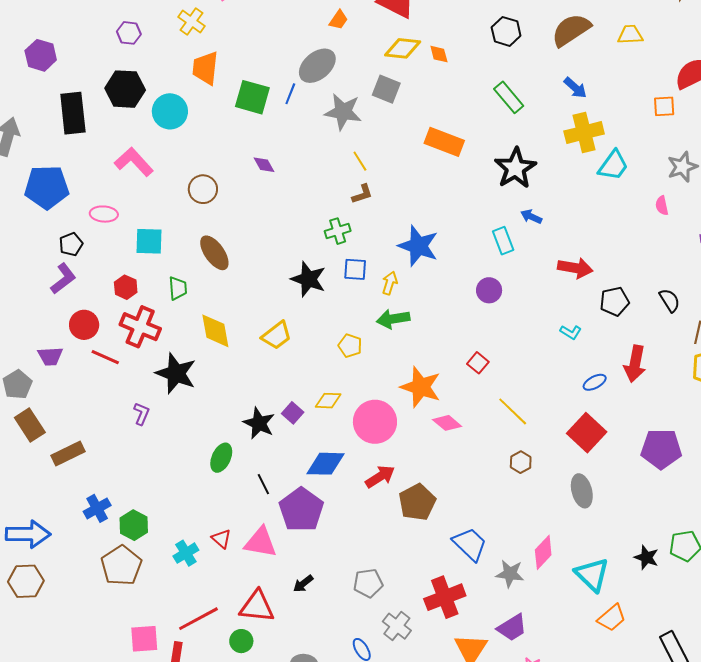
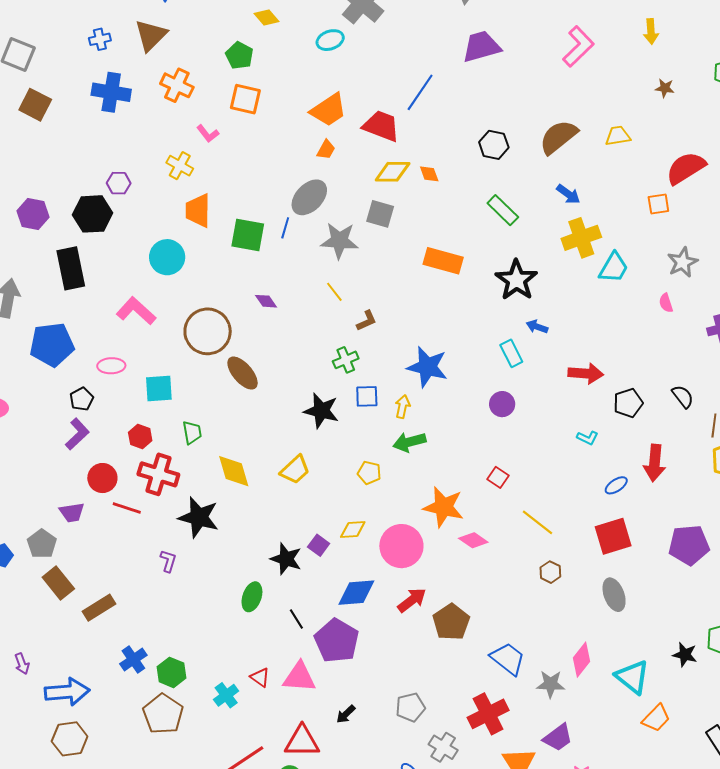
black hexagon: (125, 89) -> (93, 214), moved
yellow line: (360, 161) -> (334, 292), moved
brown circle: (203, 189) -> (208, 331), size x1.6
brown ellipse: (214, 253) -> (243, 373), moved
red square: (587, 433) -> (613, 536), turned 36

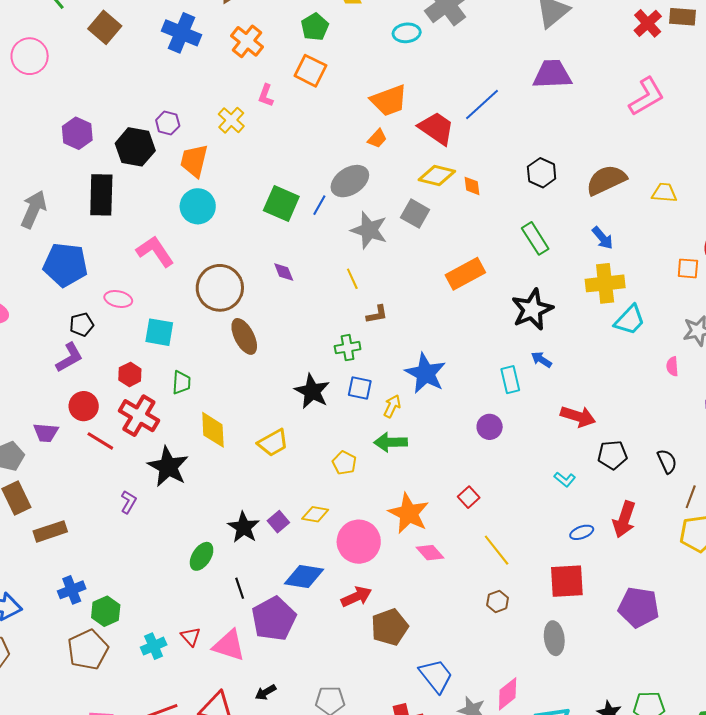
pink L-shape: (208, 134) -> (266, 95), turned 45
orange trapezoid: (198, 211) -> (194, 161), moved
orange rectangle: (443, 261) -> (465, 274), turned -57

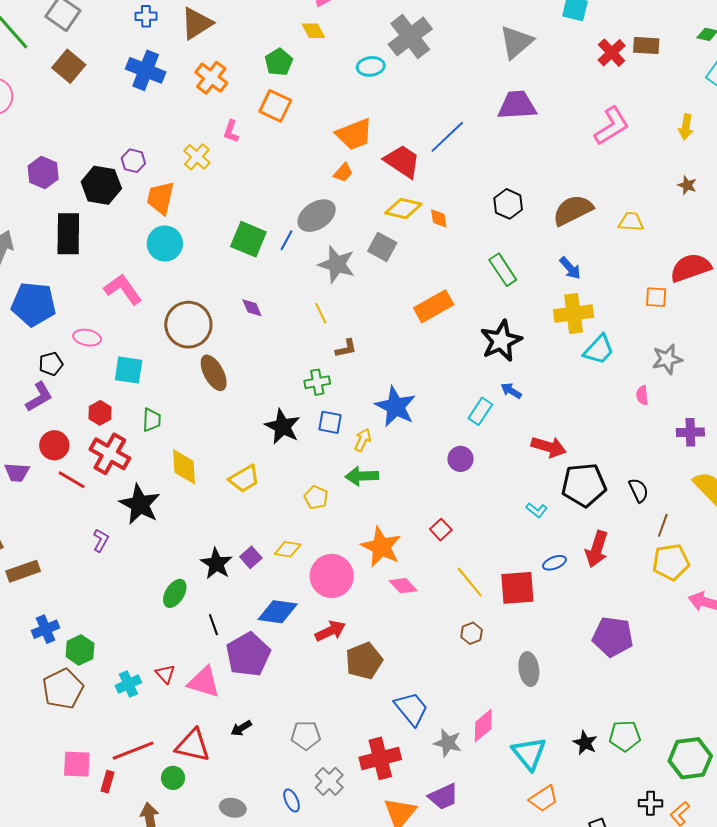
cyan rectangle: (510, 380) -> (480, 411), turned 48
black pentagon: (612, 455) -> (584, 485), size x1.5
red square: (567, 581) -> (517, 588), moved

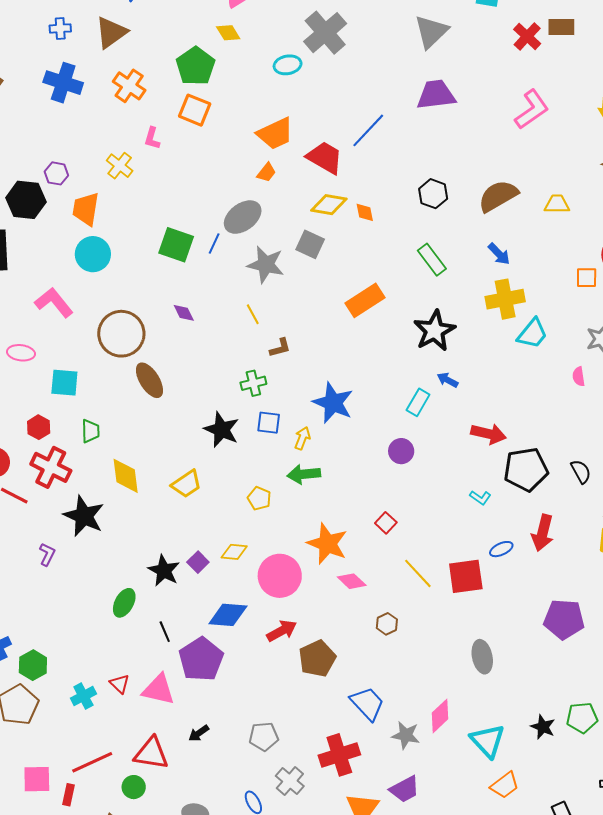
green pentagon: (279, 62) -> (196, 66), size x1.4
brown hexagon: (472, 633) -> (387, 624), moved

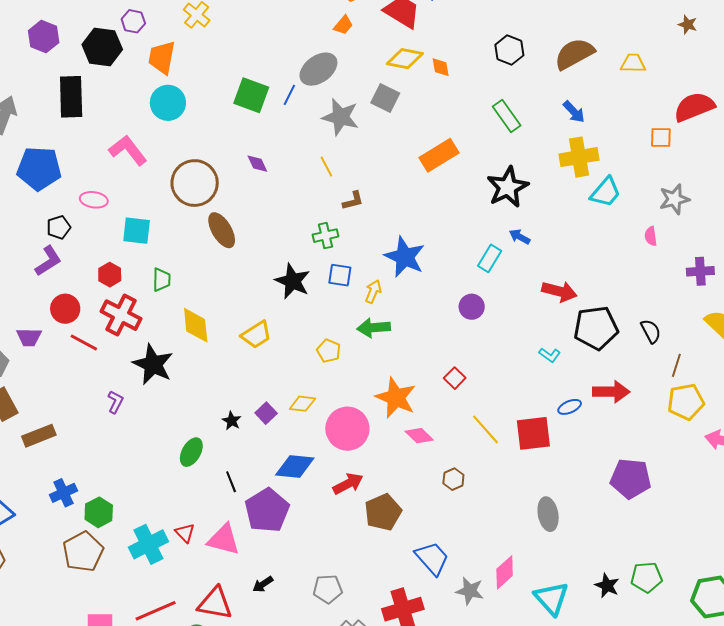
red arrow: (543, 533) -> (611, 392), turned -105
black star: (164, 571) -> (232, 421), size x0.6
cyan cross: (83, 696) -> (148, 544), size x1.5

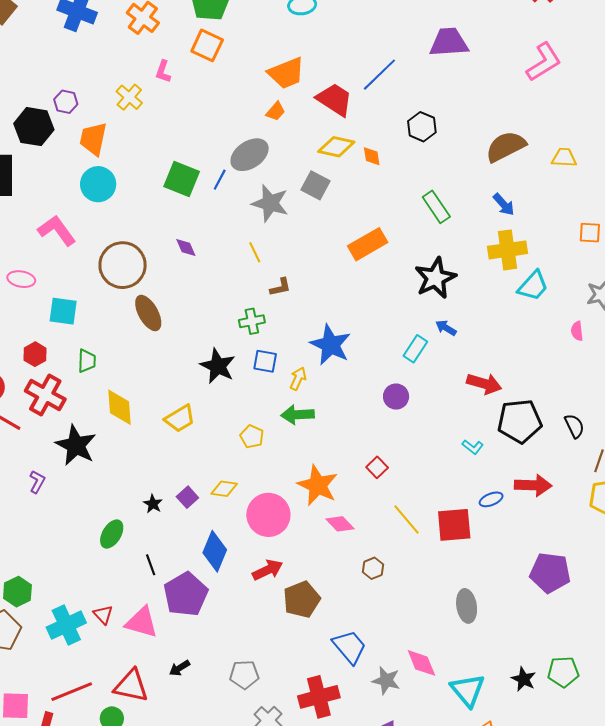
black hexagon: (509, 50) -> (422, 127), moved
blue diamond: (295, 466) -> (215, 551), turned -75
pink diamond: (505, 572) -> (421, 663), turned -72

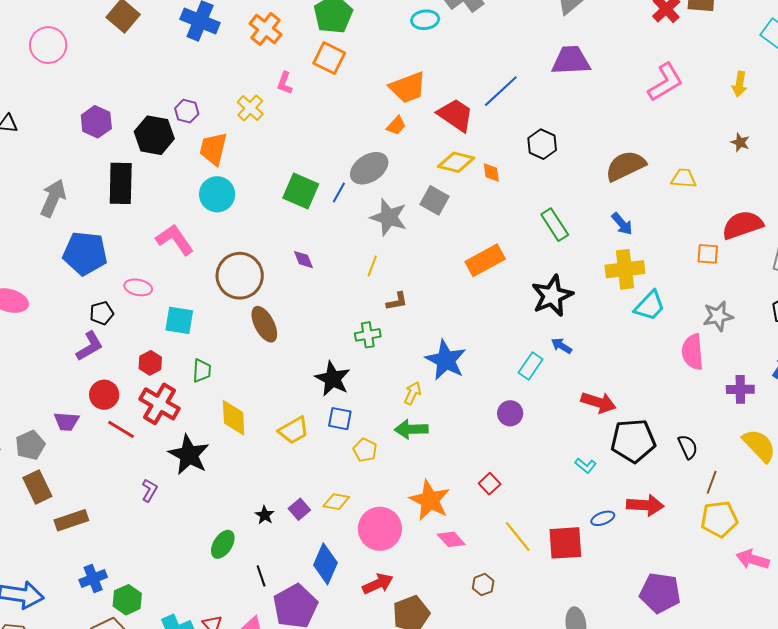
yellow line: (255, 252) -> (372, 266), turned 45
pink semicircle: (577, 331) -> (693, 352), size x1.8
blue square: (265, 361) -> (340, 419), moved

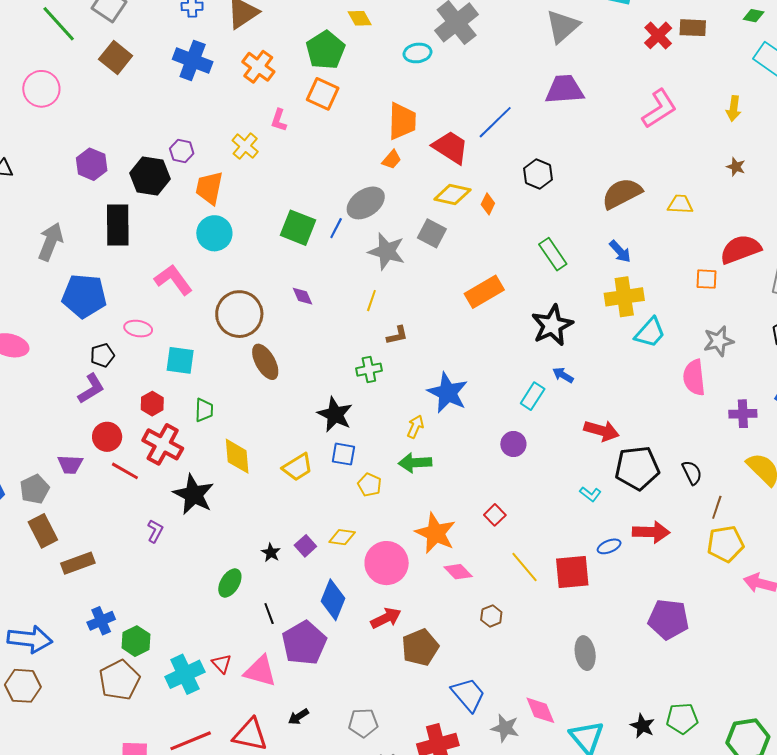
orange trapezoid: (408, 87) -> (402, 121), turned -66
orange diamond: (491, 173) -> (488, 204), turned 35

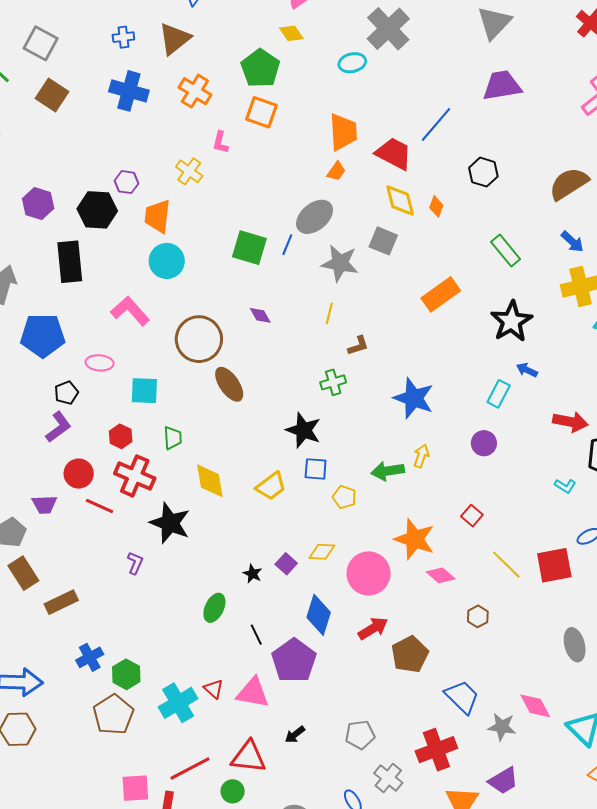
yellow diamond: (452, 195) -> (400, 200), turned 69
yellow arrow: (415, 427) -> (421, 456), moved

